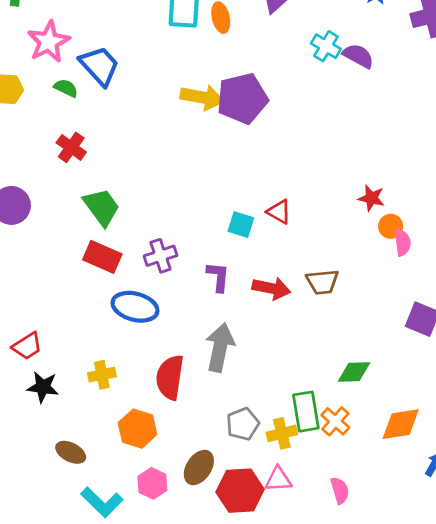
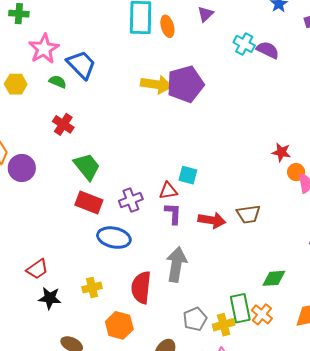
red triangle: (279, 212) -> (168, 191), moved, turned -36

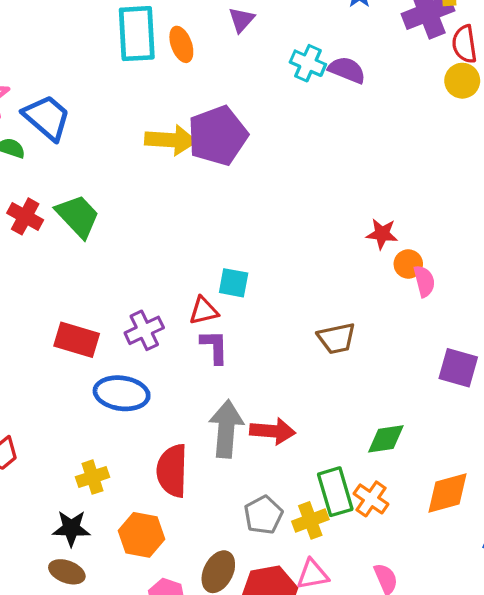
green trapezoid: (87, 167) -> (78, 216), moved
red arrow: (212, 220) -> (273, 431), moved
black star: (50, 298) -> (71, 528), moved

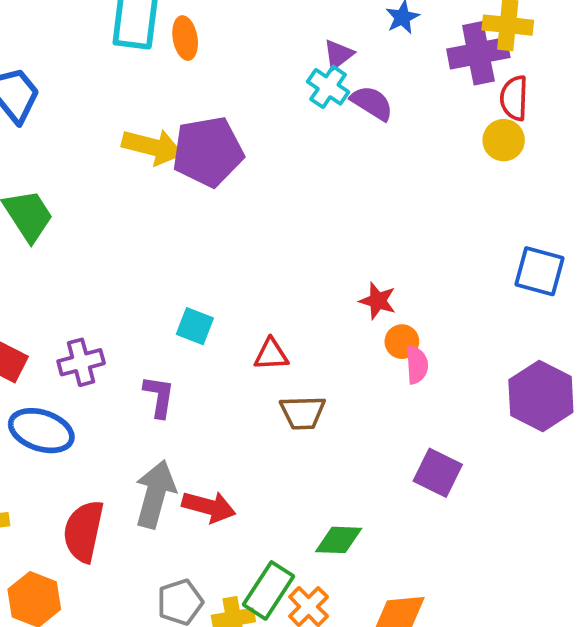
purple triangle: (242, 20) -> (338, 54), moved
red triangle: (204, 311) -> (271, 354), moved
green rectangle: (335, 492) -> (269, 590), turned 39

